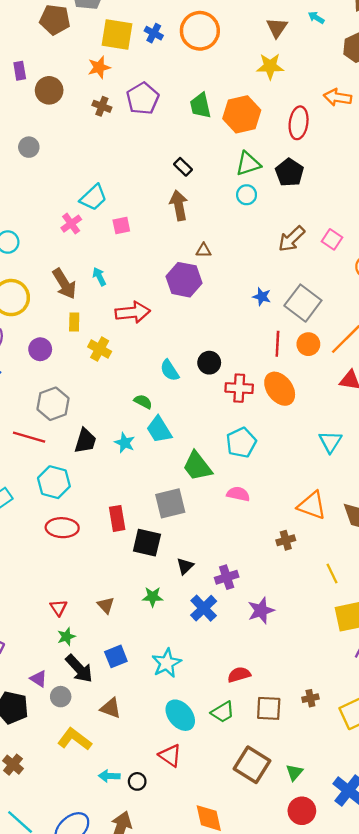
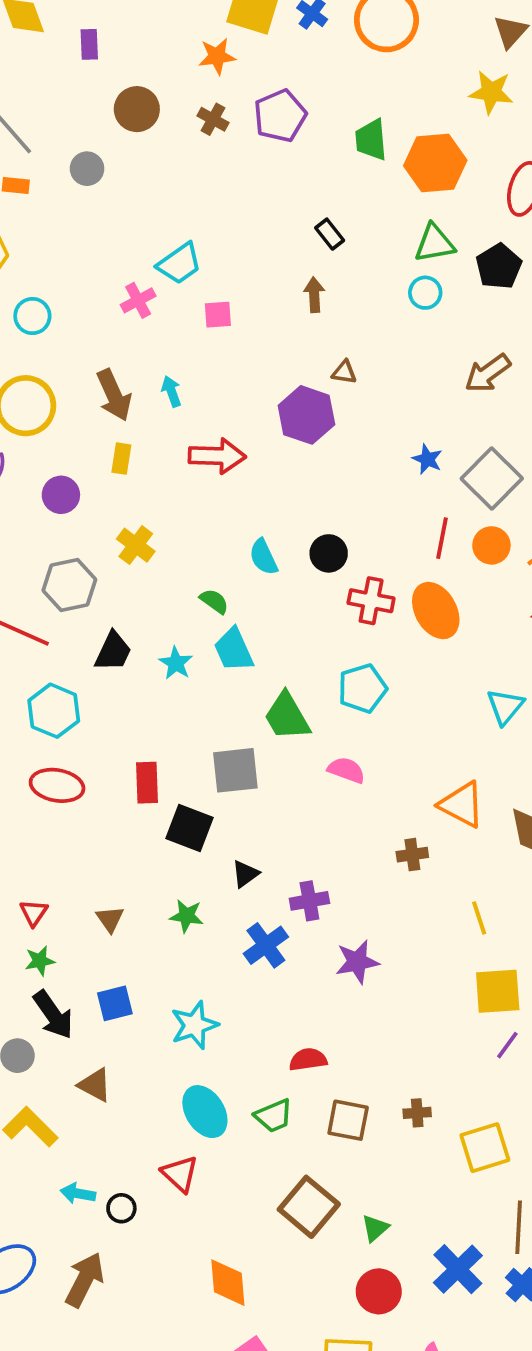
brown circle: (49, 90) -> (137, 109), moved
brown arrow: (179, 205) -> (314, 295), size x0.7
yellow cross: (100, 349) -> (136, 545), moved

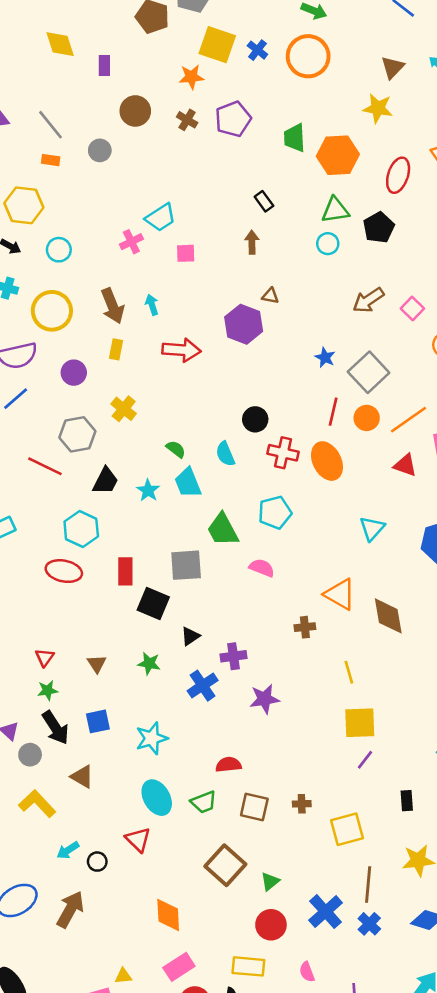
cyan semicircle: (263, 557) -> (225, 454), moved
cyan hexagon: (54, 711) -> (81, 529), moved
cyan arrow: (78, 1193) -> (68, 850), turned -45

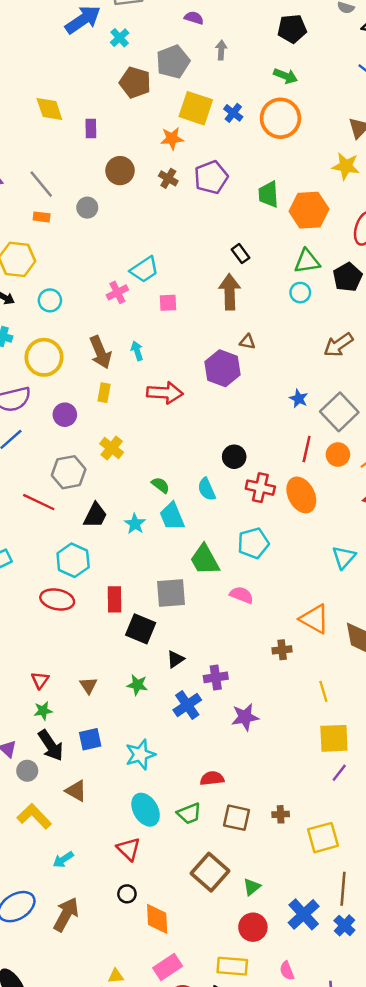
brown arrow: (252, 242) -> (230, 292), size x1.6
black circle: (97, 862) -> (127, 894), moved

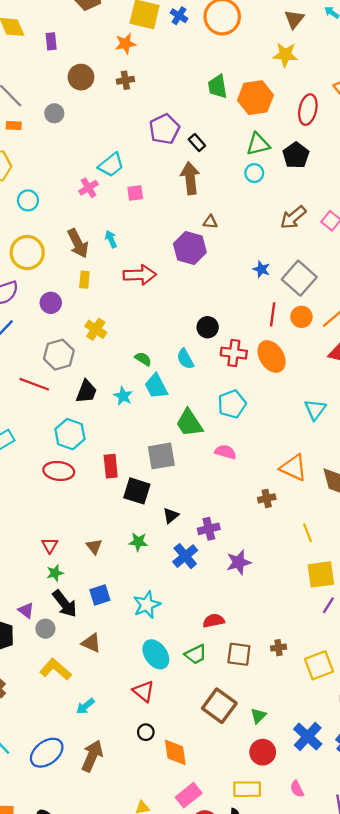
purple pentagon: (211, 177) -> (164, 129), moved
brown cross: (168, 178) -> (125, 80), turned -35

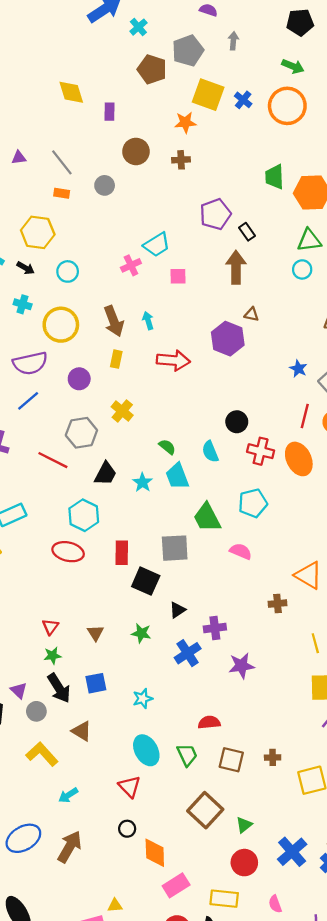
cyan star: (147, 605) -> (143, 699), size x0.7
green trapezoid: (196, 654) -> (187, 755), turned -95
pink rectangle: (189, 795) -> (176, 885), moved

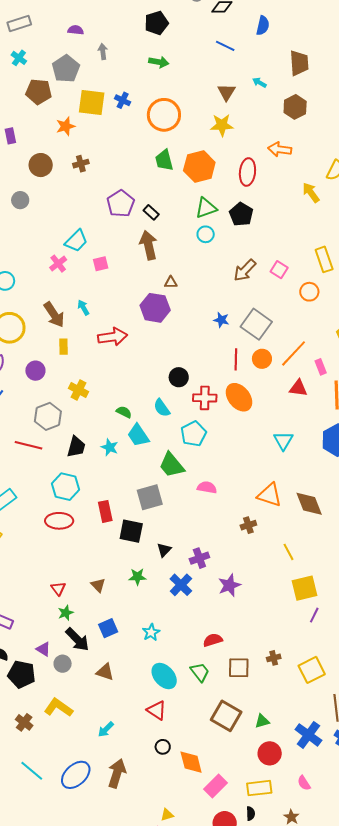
orange circle: (287, 106) -> (164, 115), moved
orange star: (185, 122) -> (66, 126), moved
cyan pentagon: (253, 503) -> (194, 434), moved
yellow L-shape: (42, 754) -> (58, 708), moved
green triangle: (244, 825) -> (262, 721), turned 35

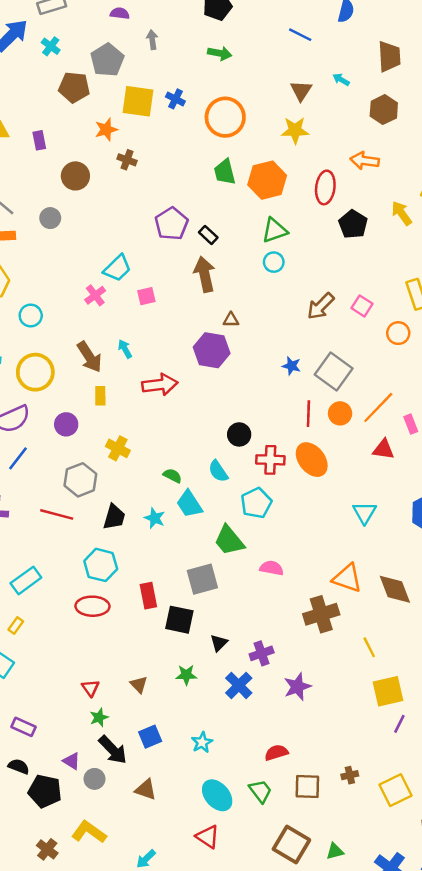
brown cross: (81, 164) -> (127, 160), moved, turned 35
black pentagon: (241, 214) -> (353, 224), moved
brown cross: (248, 525) -> (321, 614), size x1.8

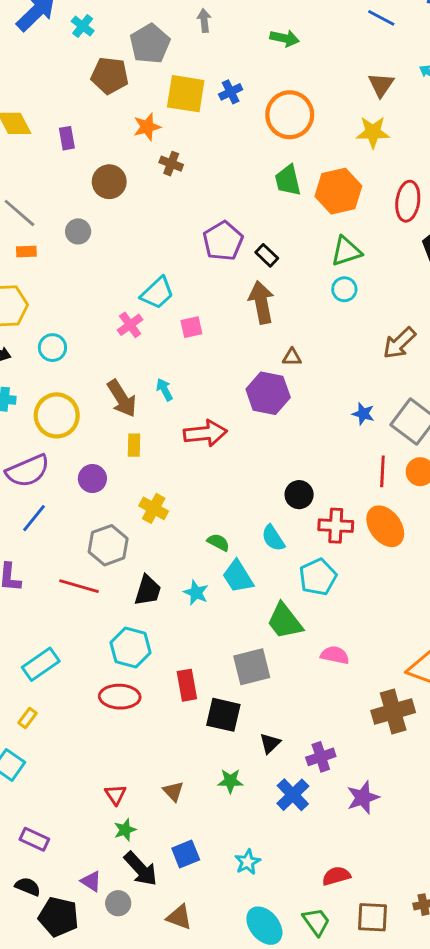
blue cross: (175, 99) -> (231, 92), turned 36

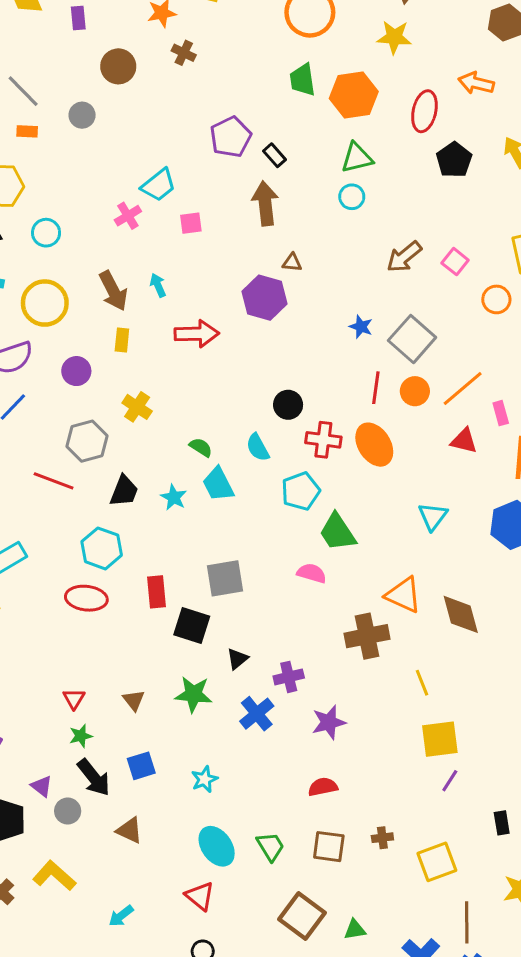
green trapezoid: (285, 621) -> (338, 532), moved
green star: (230, 781) -> (193, 694), size x1.4
red semicircle: (336, 876) -> (323, 787), moved

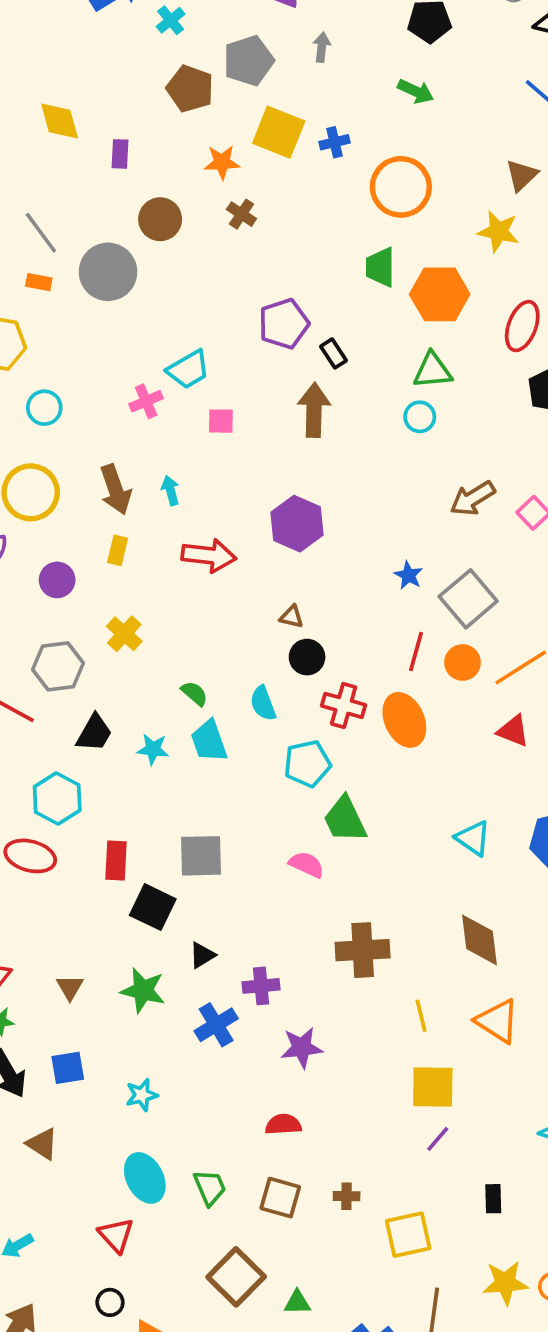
gray circle: (82, 115) -> (108, 272), size x1.8
brown triangle: (292, 263) -> (292, 617), moved
cyan star: (174, 497) -> (153, 749), turned -30
cyan triangle: (433, 516) -> (473, 838), moved, turned -40
orange triangle: (403, 595) -> (498, 1021), moved

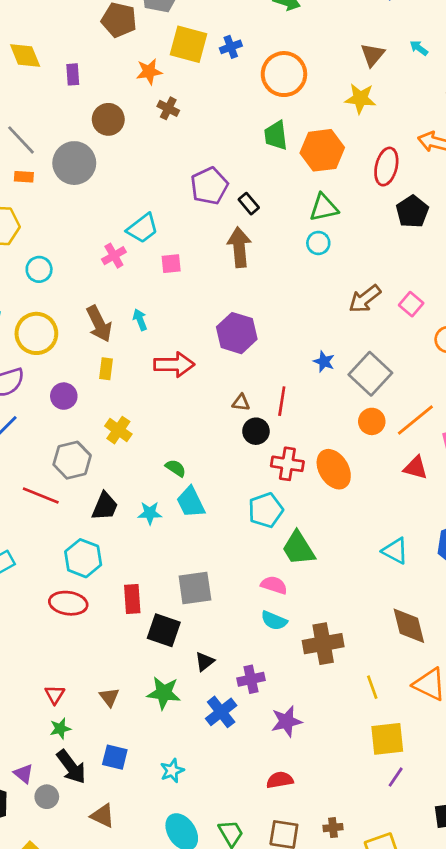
red line: (416, 651) -> (282, 401), moved
cyan semicircle: (263, 703) -> (274, 621), moved, turned -40
blue square: (68, 1068) -> (115, 757), turned 30

